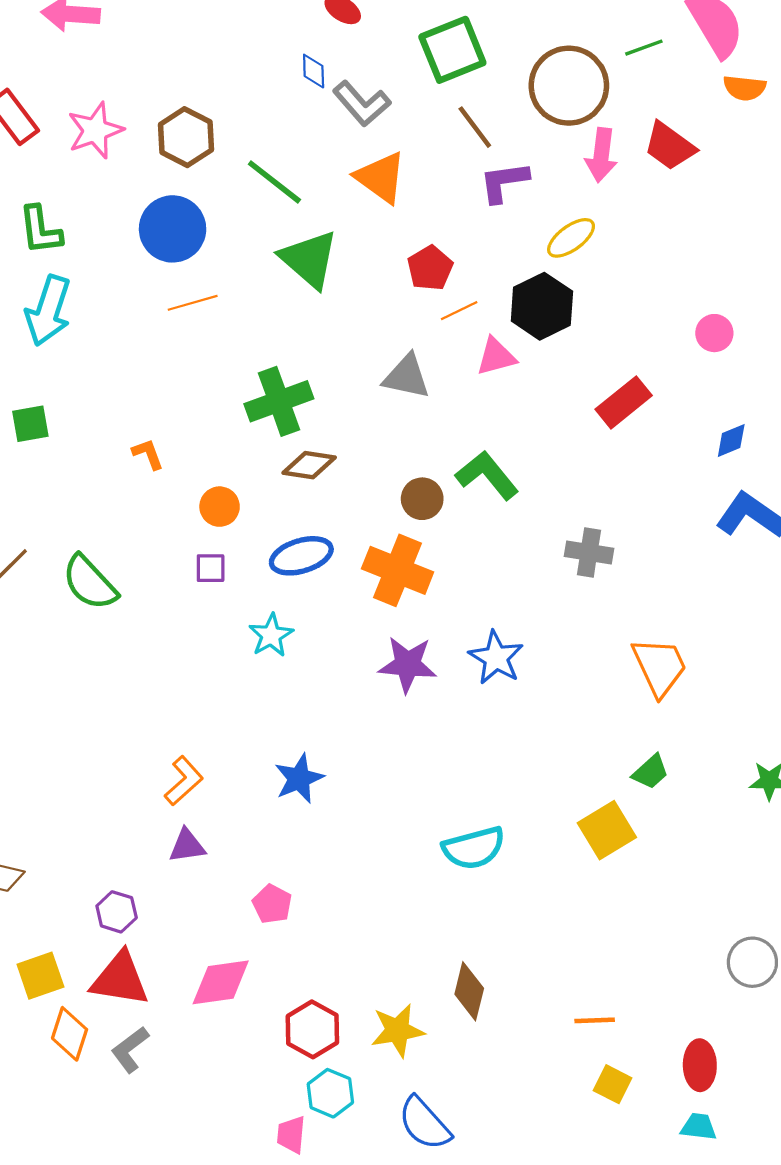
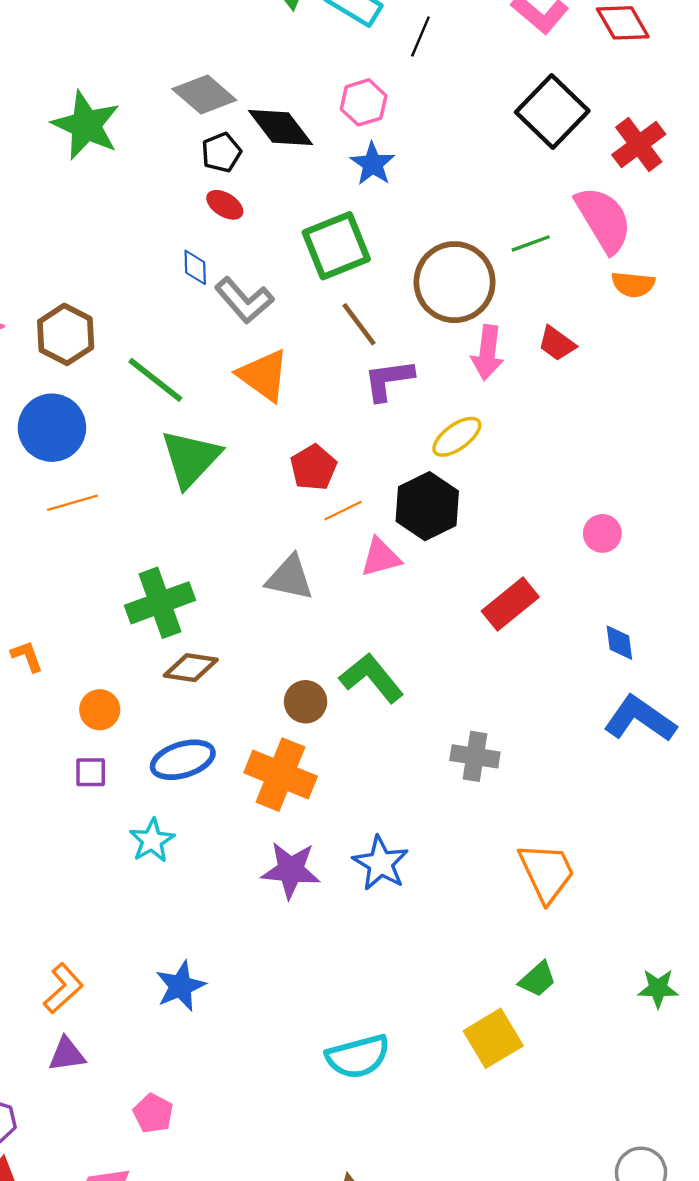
red trapezoid: (670, 146) -> (557, 344), size x0.7
green triangle: (309, 259) -> (191, 458), turned 32
blue diamond: (731, 441) -> (619, 643), turned -75

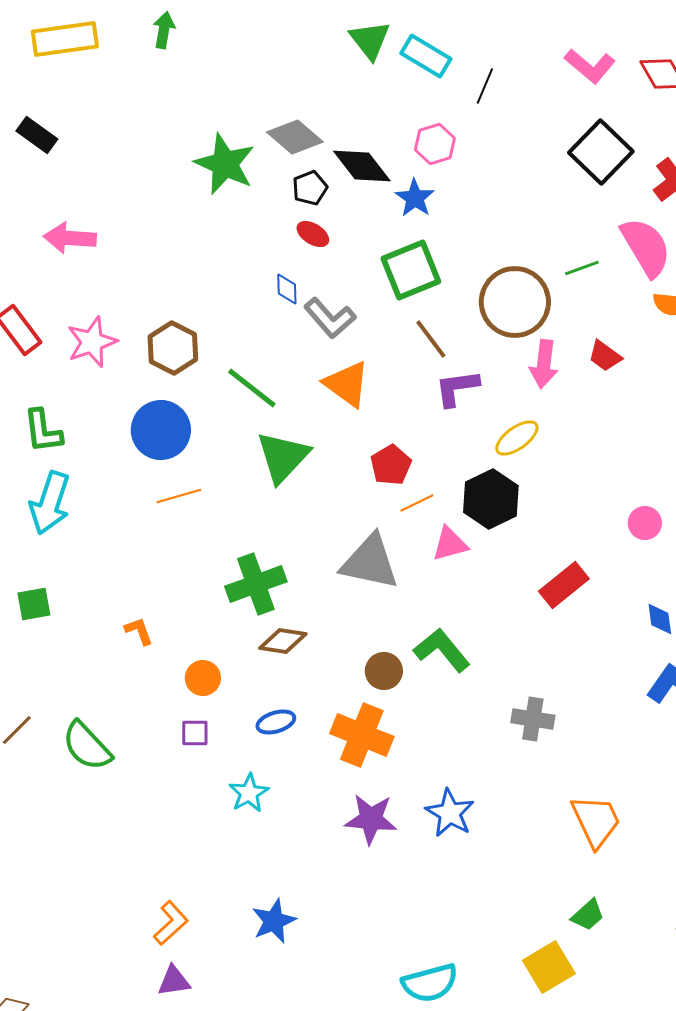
green star: (86, 125) -> (225, 164), moved
blue star: (373, 164) -> (415, 198), moved
gray triangle: (290, 578) -> (370, 562), size x1.4
blue ellipse: (183, 760) -> (276, 722), size x0.7

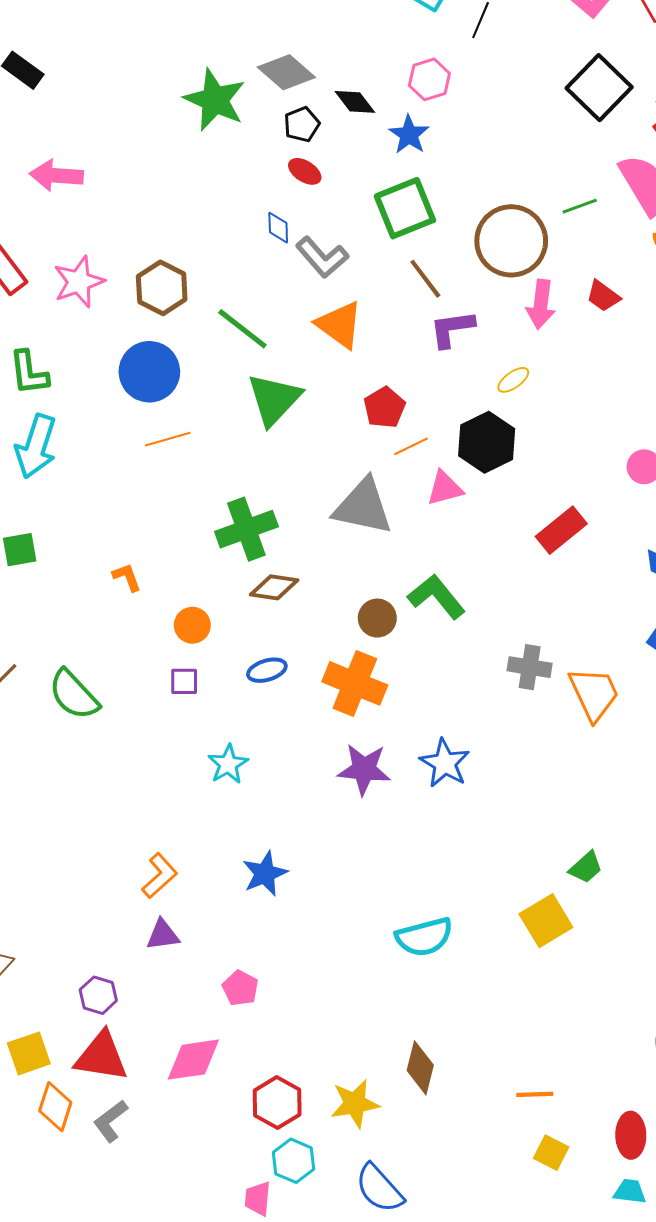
black diamond: (362, 166) -> (355, 102), size x0.7
yellow ellipse: (517, 438) -> (513, 380), size x0.7
cyan star: (249, 793) -> (228, 764), moved
orange trapezoid: (596, 821) -> (594, 694), moved

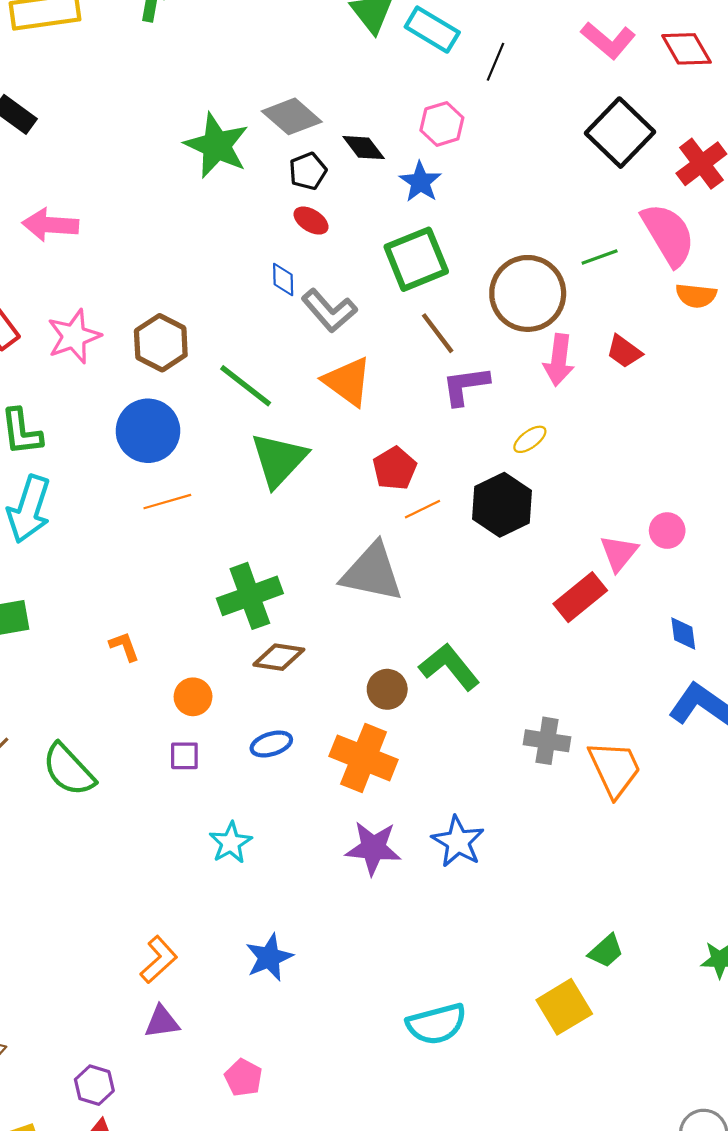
pink triangle: (445, 488) -> (619, 553), moved, turned -36

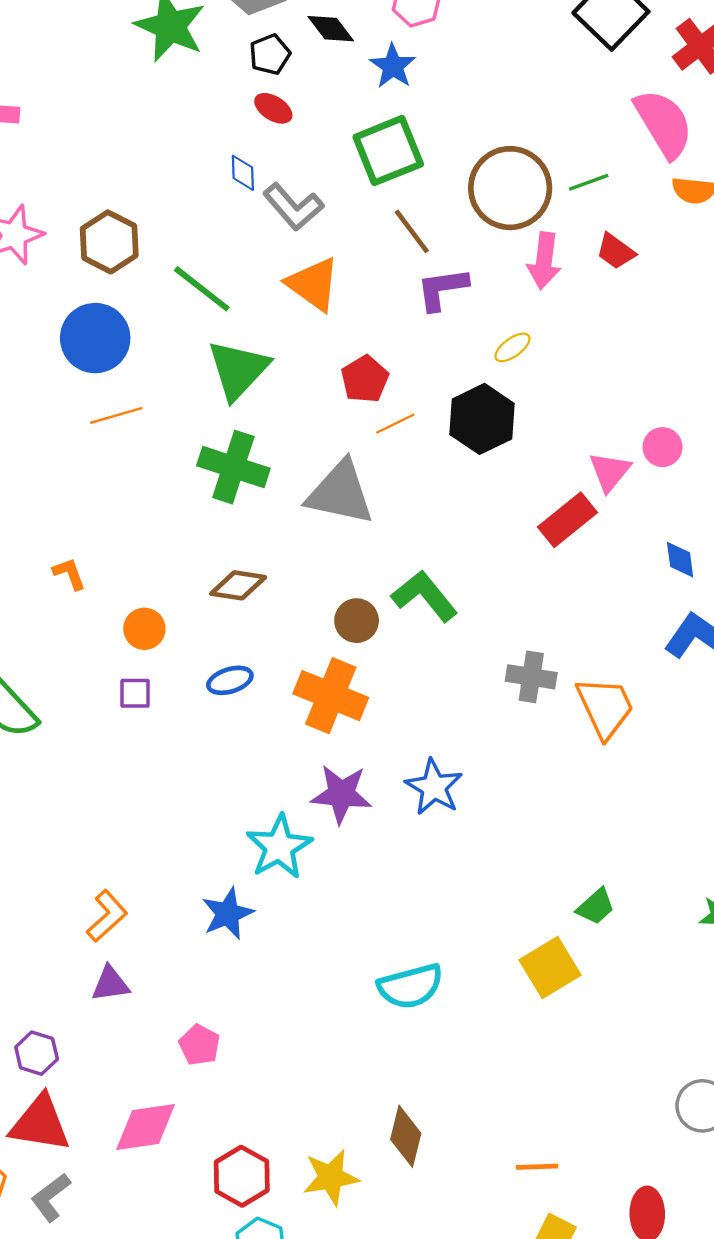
green line: (600, 257) -> (589, 182), moved
green cross: (250, 596) -> (233, 467), moved, turned 38
cyan star: (231, 843) -> (279, 847), moved, size x1.4

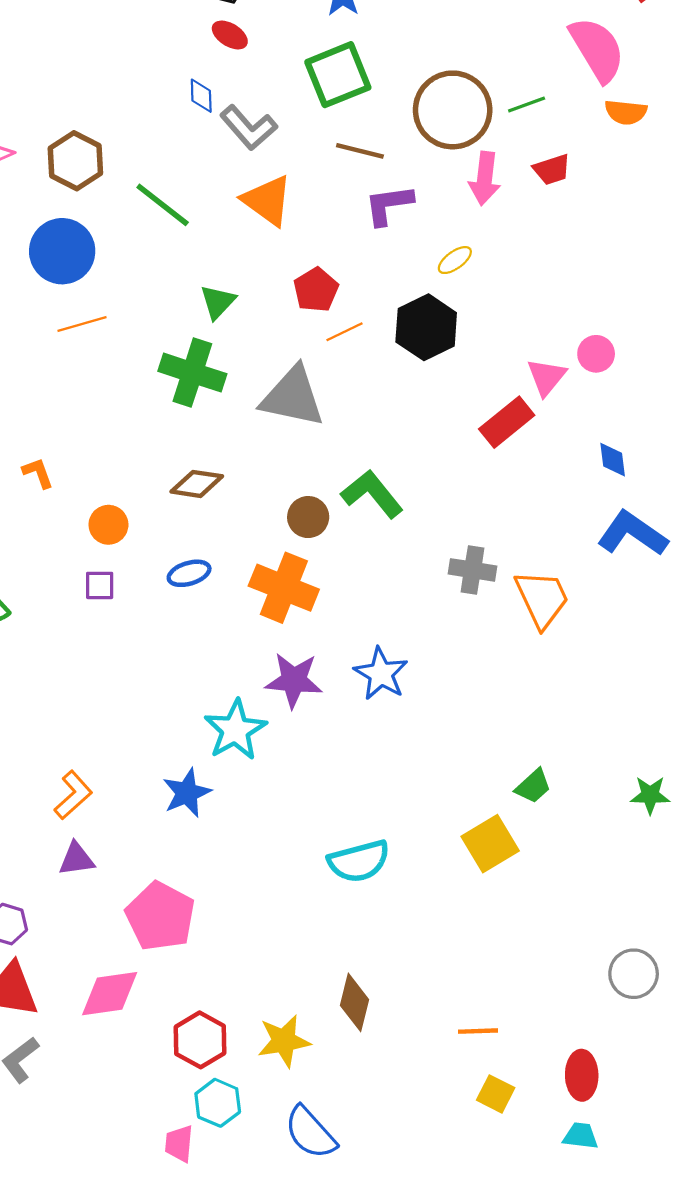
brown line: (412, 231) -> (360, 151), turned -39
red trapezoid: (616, 251) -> (552, 170), turned -54
green triangle: (238, 370) -> (218, 302), moved, size x0.6
pink pentagon: (199, 1045) -> (160, 916), size x1.8

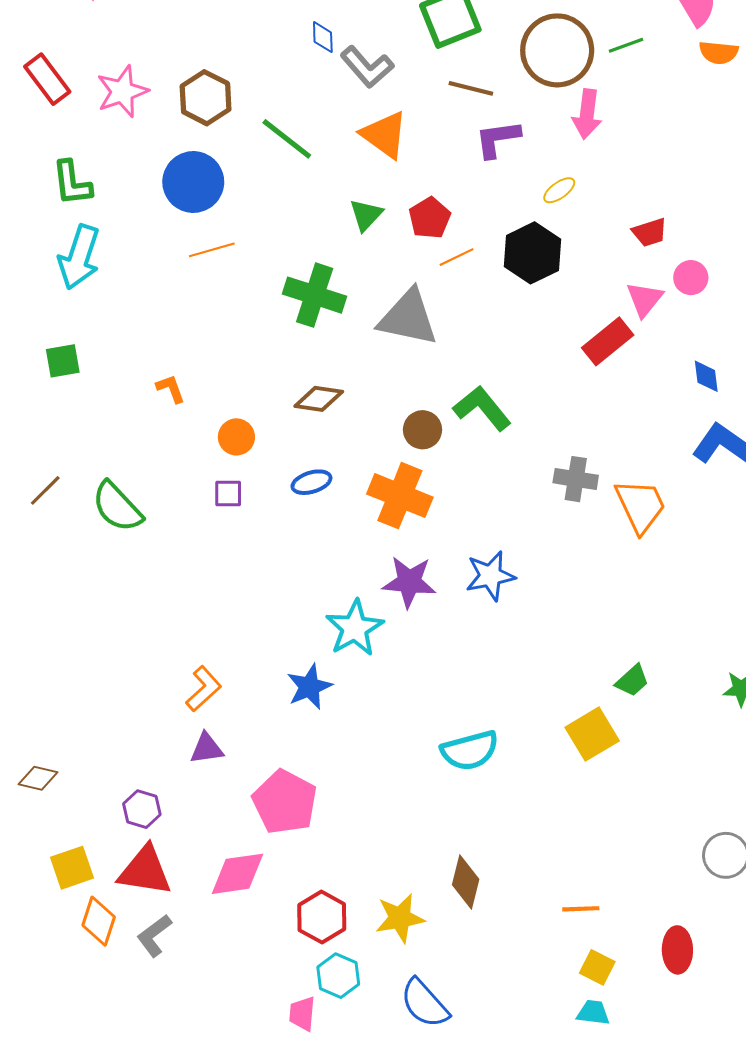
red trapezoid: (552, 170) -> (650, 232), moved
green triangle: (218, 302) -> (366, 215), moved
blue star: (381, 674) -> (490, 576), turned 30
cyan trapezoid: (581, 1136) -> (593, 1013), moved

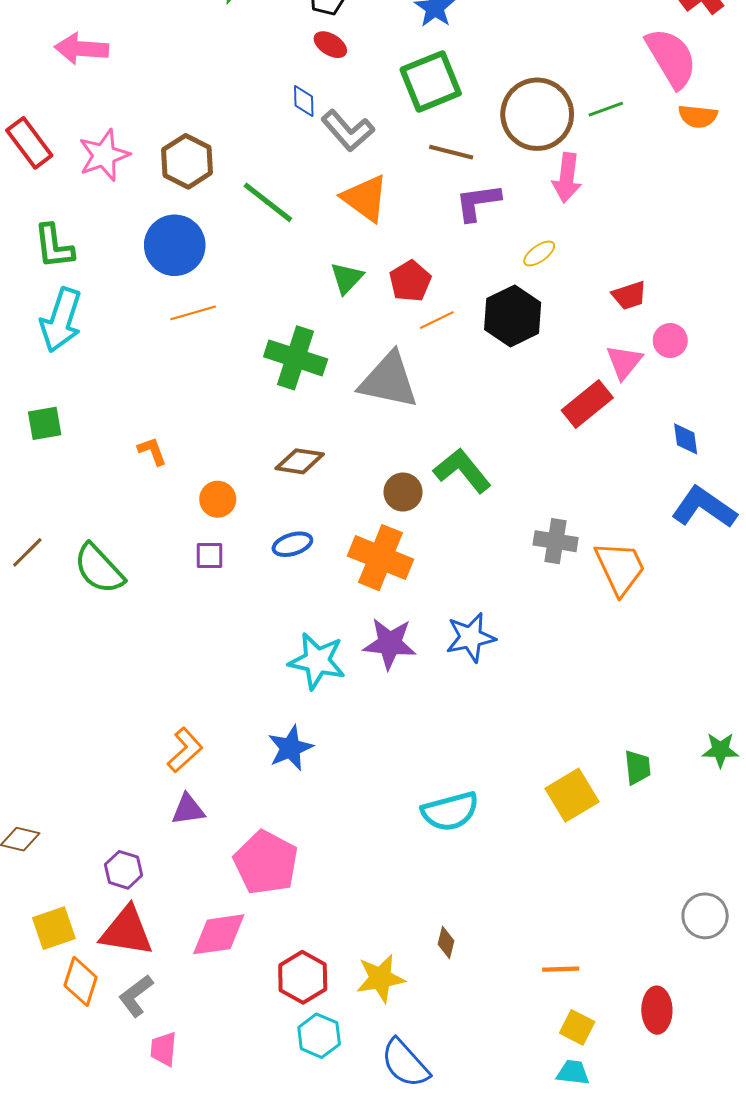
cyan star: (355, 628) -> (317, 661), moved, turned -30
green trapezoid: (632, 681) -> (637, 767), moved, turned -54
brown diamond: (466, 882) -> (446, 942), size x0.6
pink trapezoid: (302, 1014) -> (163, 1049), moved

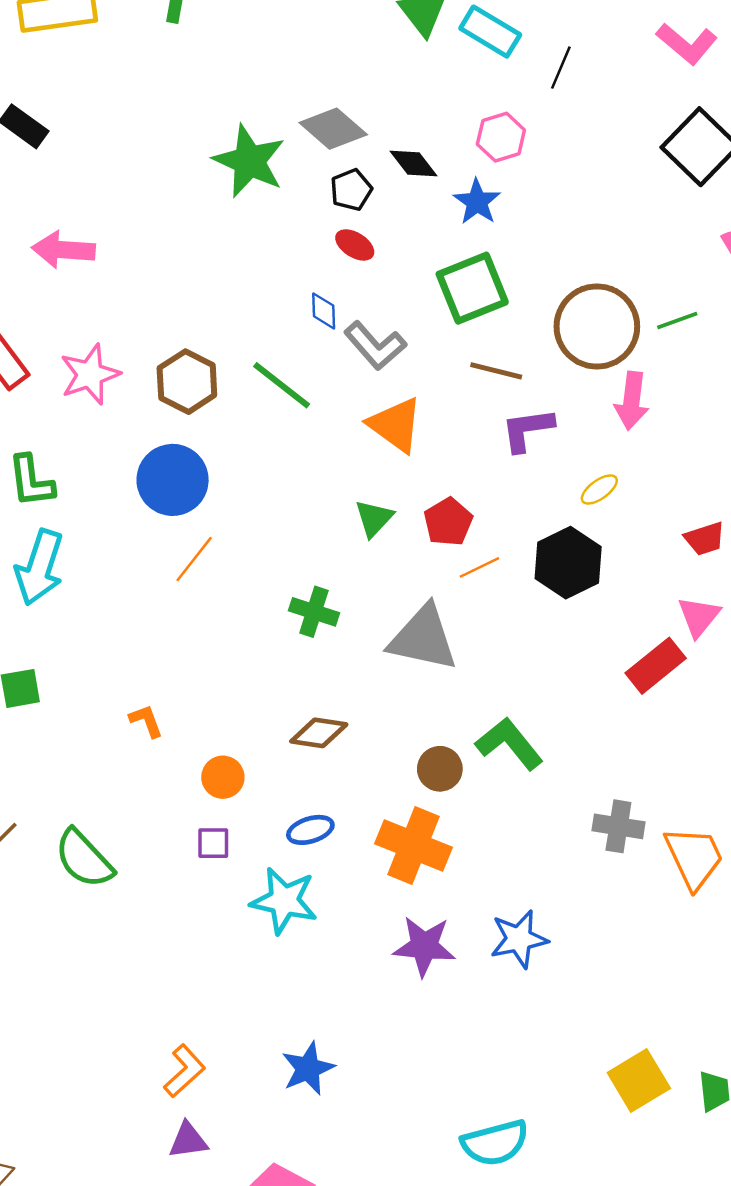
green line: (268, 202) -> (282, 385), moved
orange line: (193, 313) -> (194, 559), turned -36
green cross: (296, 358) -> (314, 612), size x0.7
cyan star: (317, 661) -> (284, 901), moved
yellow square: (572, 795) -> (639, 1080), moved

